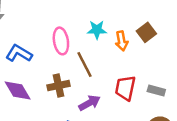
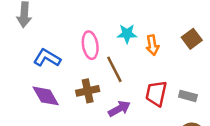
brown square: (146, 32) -> (192, 39), moved

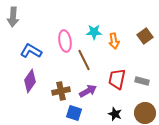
brown cross: (88, 91) -> (61, 91), moved
purple diamond: (46, 96) -> (30, 81), turned 65

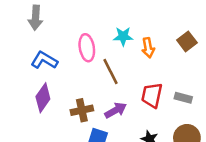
gray arrow: (13, 17) -> (35, 18), moved

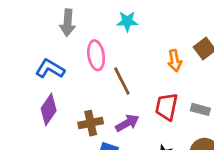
gray arrow: (35, 18) -> (68, 23), moved
cyan star: (123, 36) -> (127, 21), moved
orange arrow: (148, 48) -> (175, 61), moved

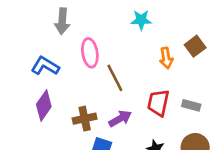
cyan star: (127, 21) -> (141, 20), moved

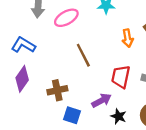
pink ellipse: (90, 53) -> (66, 18), moved, turned 70
purple arrow: (120, 119) -> (101, 100), moved

